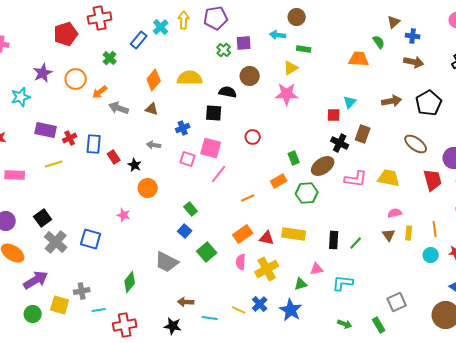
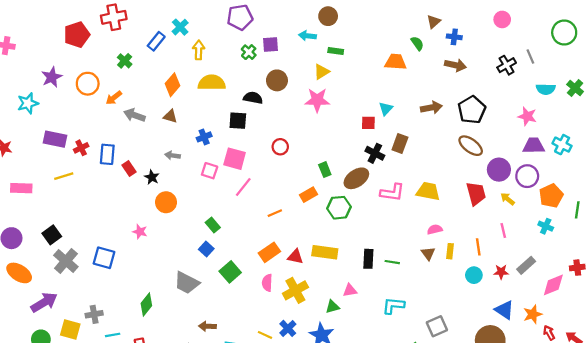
yellow arrow: (184, 20) -> (199, 50), moved
brown ellipse: (416, 144) -> (471, 146), moved
green line: (356, 243) -> (392, 262), turned 56
cyan L-shape: (343, 283) -> (393, 306), moved

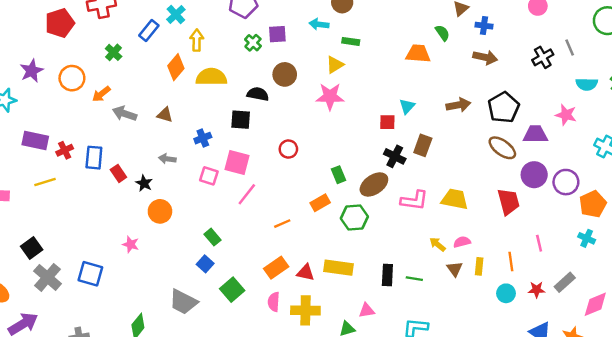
orange diamond: (173, 85) -> (176, 67), moved
purple trapezoid: (534, 146) -> (535, 134), moved
yellow arrow: (508, 199) -> (438, 244), moved
yellow cross: (295, 290) -> (305, 310), turned 30

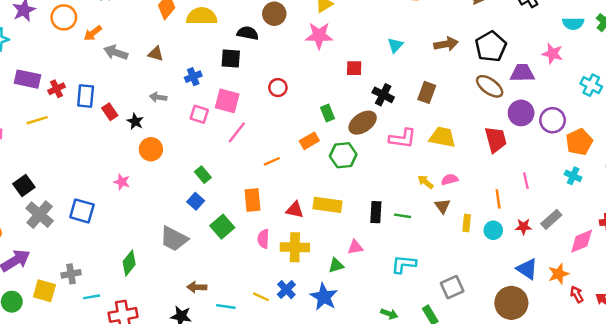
red square: (387, 122) -> (354, 68), moved
brown rectangle: (423, 145) -> (427, 92), moved
yellow rectangle: (479, 266) -> (467, 223), moved
orange rectangle: (276, 268) -> (253, 200), moved, turned -60

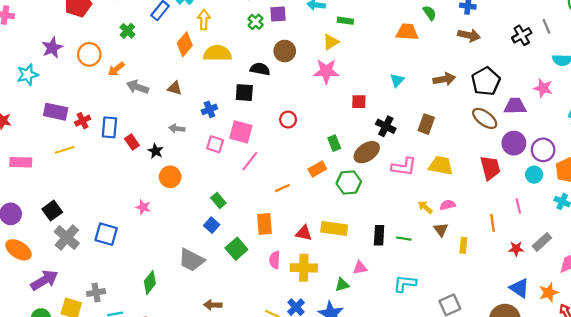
cyan circle: (493, 230) -> (534, 175), moved

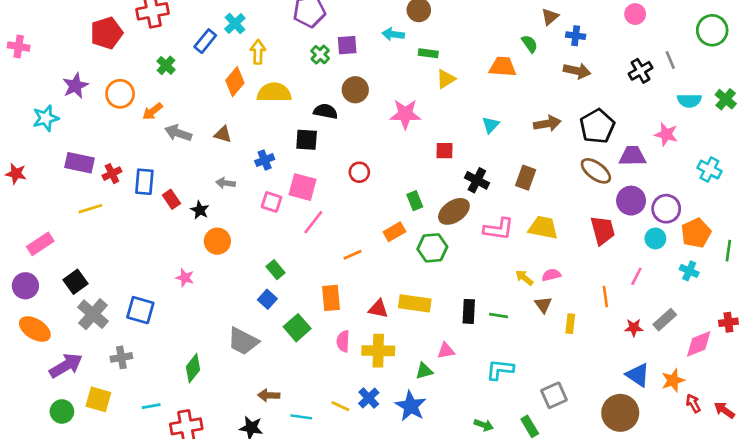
yellow triangle: (331, 42) -> (446, 79), moved
pink rectangle: (21, 162) -> (40, 244), moved, turned -35
pink line: (518, 206) -> (636, 276), turned 40
gray cross: (96, 293) -> (121, 357), moved

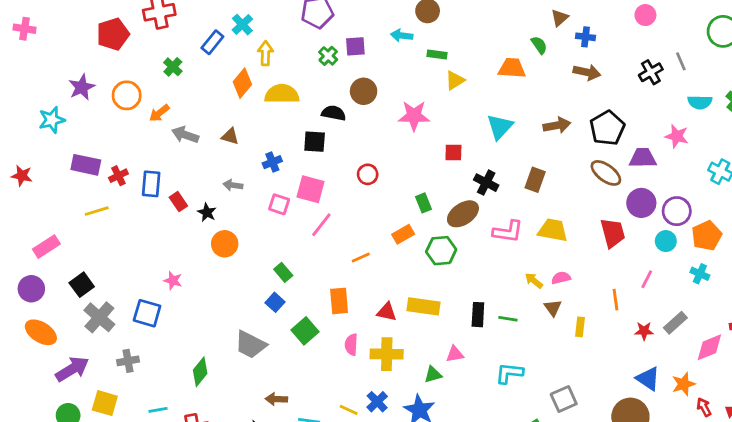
pink cross: (19, 46) -> (25, 29), moved
cyan triangle: (490, 125) -> (500, 127), size x1.5
pink star: (185, 278) -> (173, 281), moved

